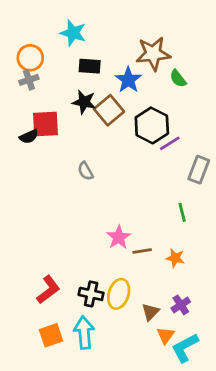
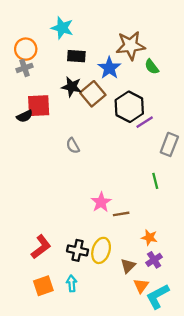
orange star: (175, 258) -> (149, 237), moved
cyan arrow: (84, 333) -> (72, 283), size x0.6

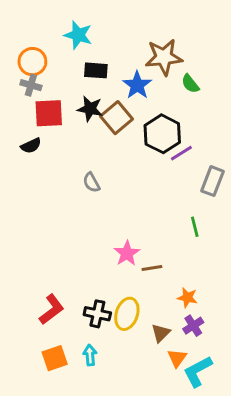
gray cross: (25, 68) -> (31, 85), turned 35
red square: (39, 106) -> (49, 113), moved

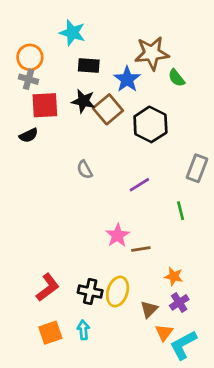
purple line: (181, 153) -> (139, 185), moved

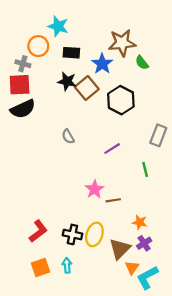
orange circle: (30, 57) -> (38, 46), moved
red square: (45, 105) -> (20, 85), moved
black semicircle: (29, 135) -> (23, 109), size x1.6
brown triangle: (149, 309) -> (120, 249), size x1.5

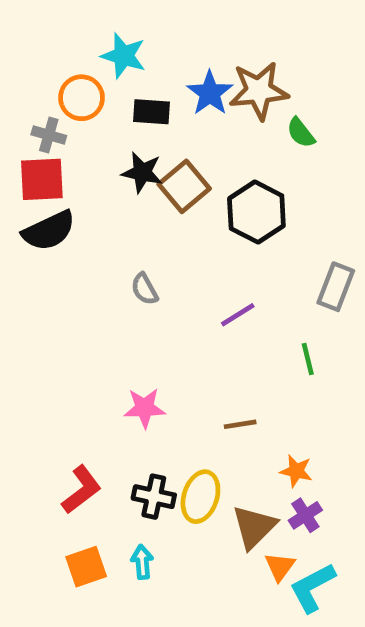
blue star: (102, 64) -> (210, 93), moved
pink star: (94, 189) -> (144, 408), moved, turned 30

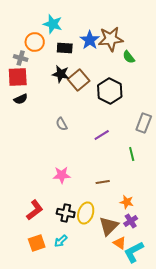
black semicircle: (49, 231) -> (21, 99), size x0.6
cyan arrow: (142, 562) -> (61, 241), turned -128
orange triangle: (280, 567) -> (120, 243), turned -32

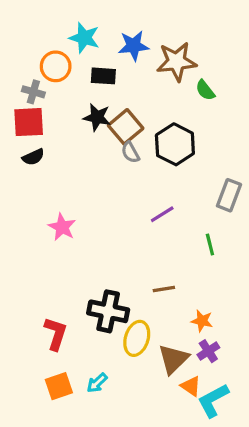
blue star: (90, 40) -> (134, 46), moved, turned 30
gray semicircle: (62, 124) -> (130, 152), moved
pink star: (62, 175) -> (62, 227), moved, turned 30
red L-shape: (35, 210) -> (56, 334), turned -35
black cross: (66, 213) -> (108, 311), moved, size x1.4

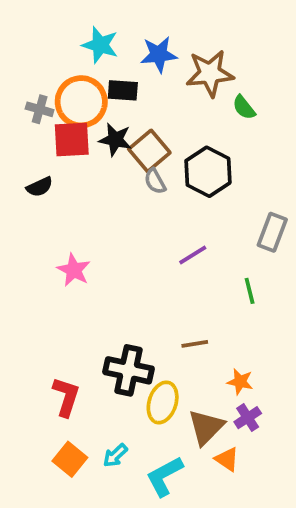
orange circle: (56, 66) -> (81, 102), moved, size x1.4
red square: (29, 122) -> (72, 140), moved
orange square: (59, 386) -> (70, 459), turned -32
cyan L-shape: (213, 400) -> (164, 476), moved

